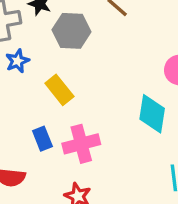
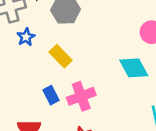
cyan diamond: (152, 114) -> (134, 68), turned -32

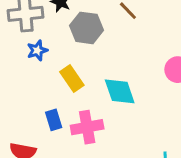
cyan diamond: (134, 68) -> (120, 91), moved

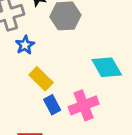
yellow rectangle: (72, 78) -> (41, 79), moved

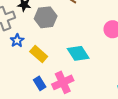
yellow rectangle: (41, 79) -> (39, 54), moved

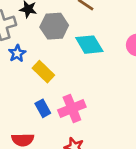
cyan diamond: (78, 53) -> (89, 45), moved

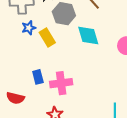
yellow rectangle: (43, 72) -> (47, 37), moved

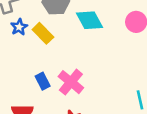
pink cross: (61, 83) -> (71, 82), turned -30

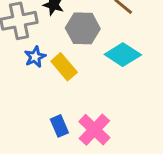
cyan diamond: (89, 20) -> (123, 55), turned -32

